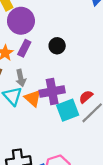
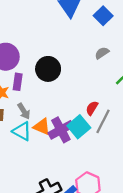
black circle: (57, 46) -> (48, 69), size x1.5
purple cross: (52, 91) -> (61, 130), moved

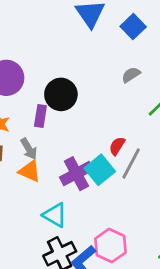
purple rectangle: (18, 82) -> (40, 116), moved
orange triangle: (42, 127) -> (30, 171), moved
cyan triangle: (22, 131) -> (55, 215), moved

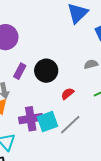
black circle: (61, 94) -> (46, 71), moved
red semicircle: (117, 146) -> (68, 94), moved

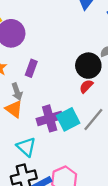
black circle: (46, 71) -> (88, 66), moved

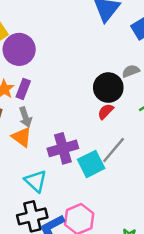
purple rectangle: (31, 68) -> (23, 89), moved
cyan square: (68, 119) -> (91, 164), moved

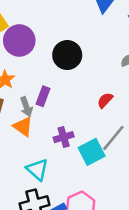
black circle: (108, 88) -> (67, 55), moved
purple rectangle: (23, 89) -> (43, 96), moved
purple cross: (63, 148) -> (64, 137), size x0.7

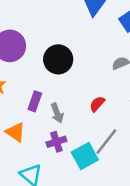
gray arrow: (26, 107) -> (57, 113), moved

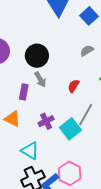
gray arrow: (57, 113) -> (40, 79), moved

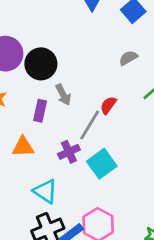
black circle: (37, 56) -> (41, 64), moved
gray line: (86, 115) -> (90, 125), moved
orange triangle: (12, 119) -> (23, 147), turned -30

